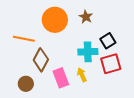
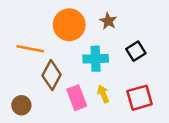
cyan cross: (88, 52) -> (96, 59), moved
red square: (111, 64) -> (140, 98), moved
brown circle: (26, 84) -> (21, 105), moved

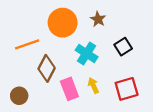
orange line: (30, 49) -> (27, 44), turned -30
cyan cross: (96, 59) -> (87, 53), turned 35

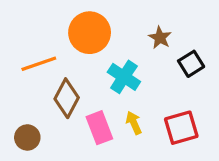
brown star: (98, 19) -> (160, 38), moved
black square: (123, 47) -> (191, 64), moved

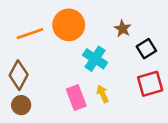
orange line: (39, 64) -> (30, 34), moved
brown diamond: (67, 98) -> (19, 75), moved
red square: (181, 128) -> (150, 84), moved

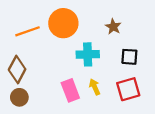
black square: (146, 49) -> (129, 57), moved, turned 36
cyan cross: (95, 59) -> (88, 54), turned -35
red square: (150, 84) -> (128, 89), moved

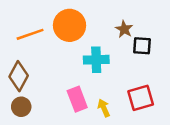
black square: (129, 57) -> (142, 46), moved
yellow arrow: (95, 87) -> (104, 108), moved

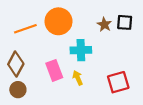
black square: (142, 46) -> (125, 22), moved
pink rectangle: (77, 99) -> (54, 70), moved
yellow arrow: (104, 108) -> (78, 78), moved

